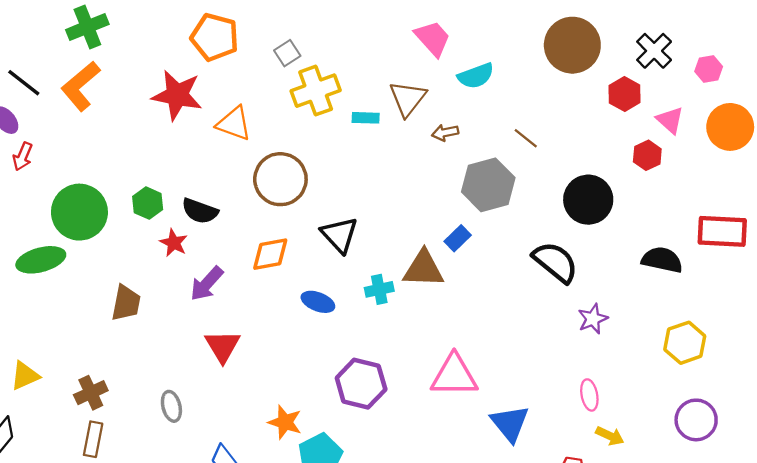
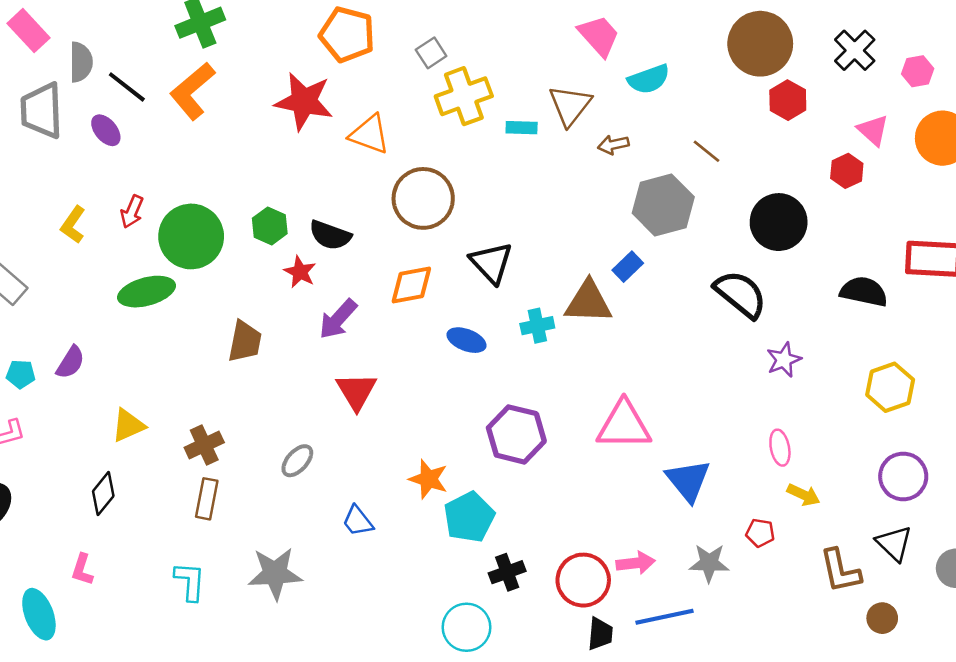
red hexagon: (625, 94) -> (788, 100), moved
red arrow: (23, 156) -> (132, 212), moved
gray ellipse: (171, 406) -> (297, 461), turned 56

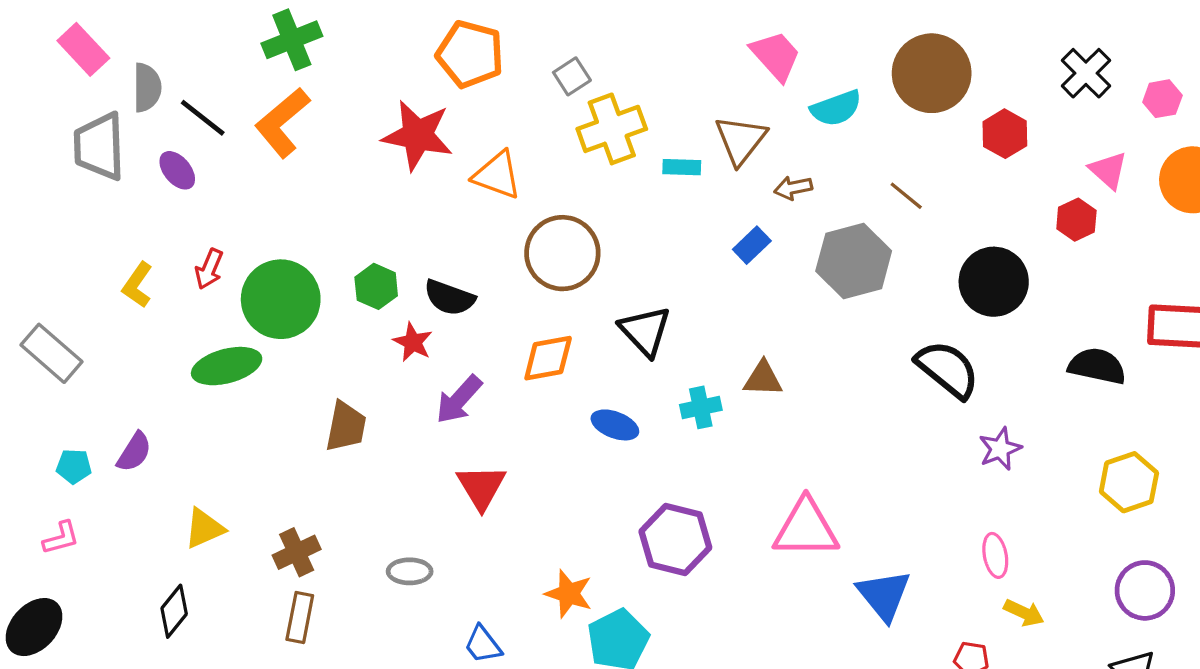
brown circle: (760, 44) -> (932, 73), moved
blue rectangle: (628, 267) -> (752, 245), moved
brown triangle: (588, 302) -> (763, 379), size x0.7
gray ellipse: (297, 461) -> (410, 571), turned 48

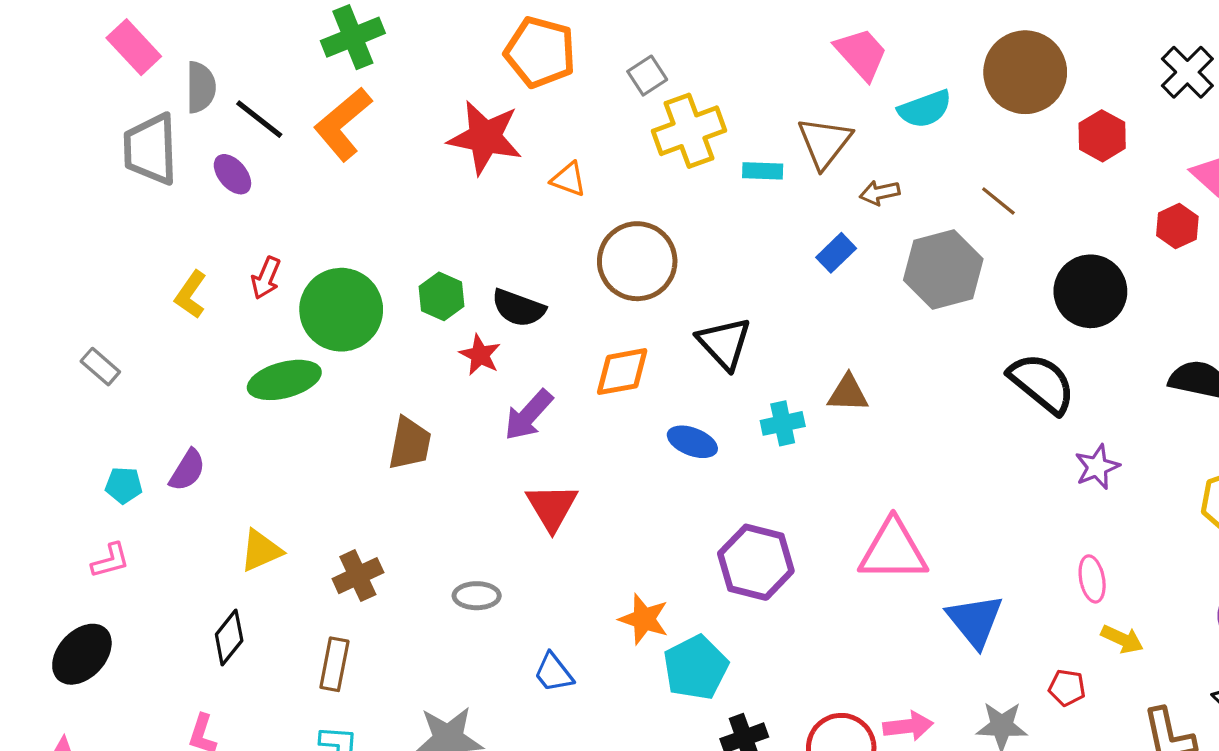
orange triangle: (497, 175) -> (569, 179), size x0.7
gray rectangle: (52, 353) -> (100, 367), size x0.6
brown rectangle: (300, 618) -> (334, 664), moved

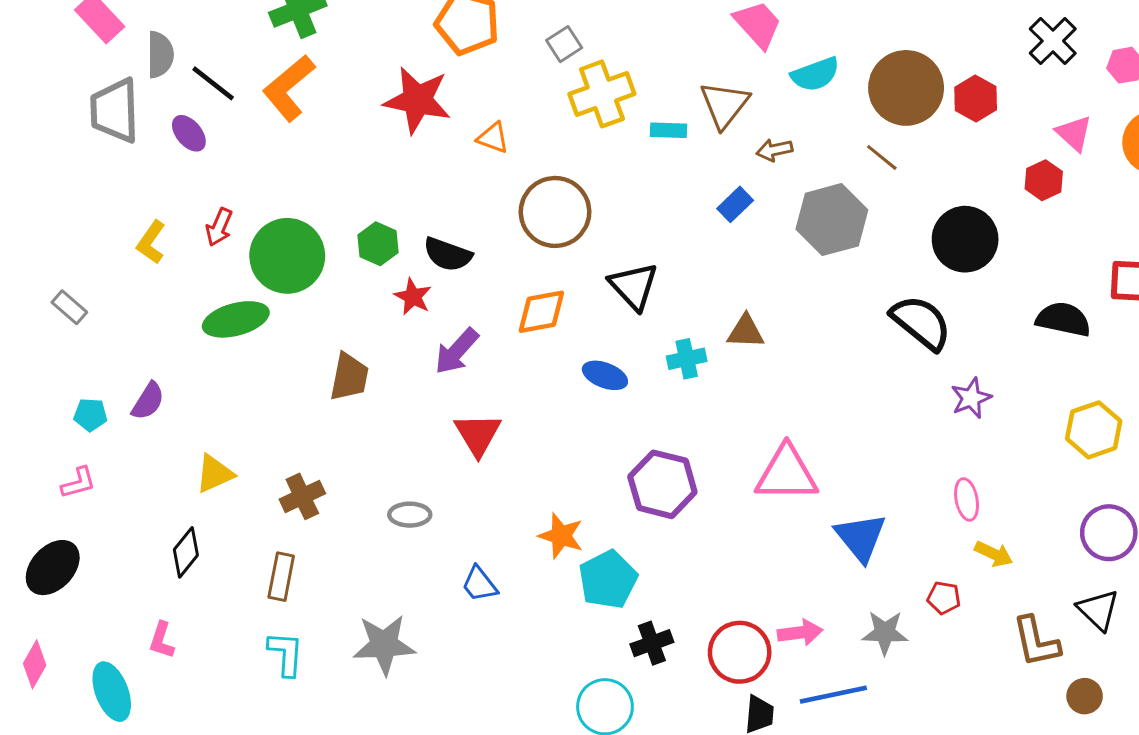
brown circle: (1025, 72) -> (906, 88), moved

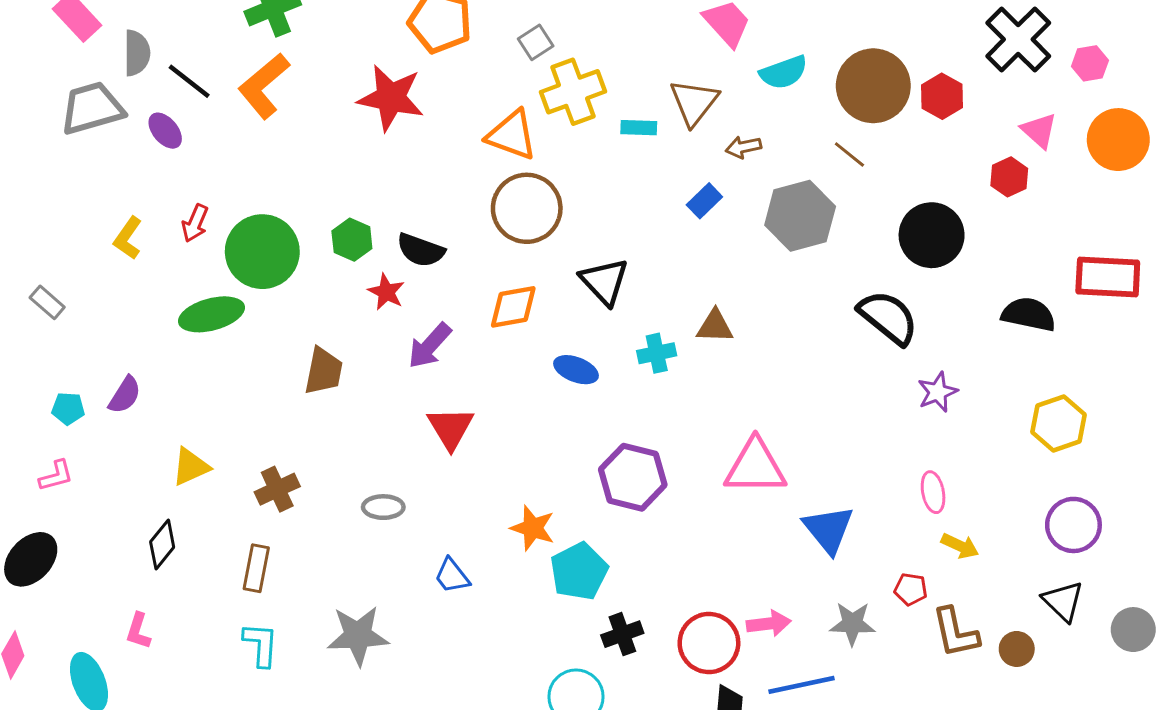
black cross: (1053, 41) -> (1018, 39), size x1.4
gray trapezoid: (115, 111) -> (92, 108), turned 76
orange triangle: (493, 138) -> (512, 135), moved, size x1.6
brown L-shape: (1036, 642) -> (955, 633), moved
brown circle: (1085, 696) -> (1017, 649), moved

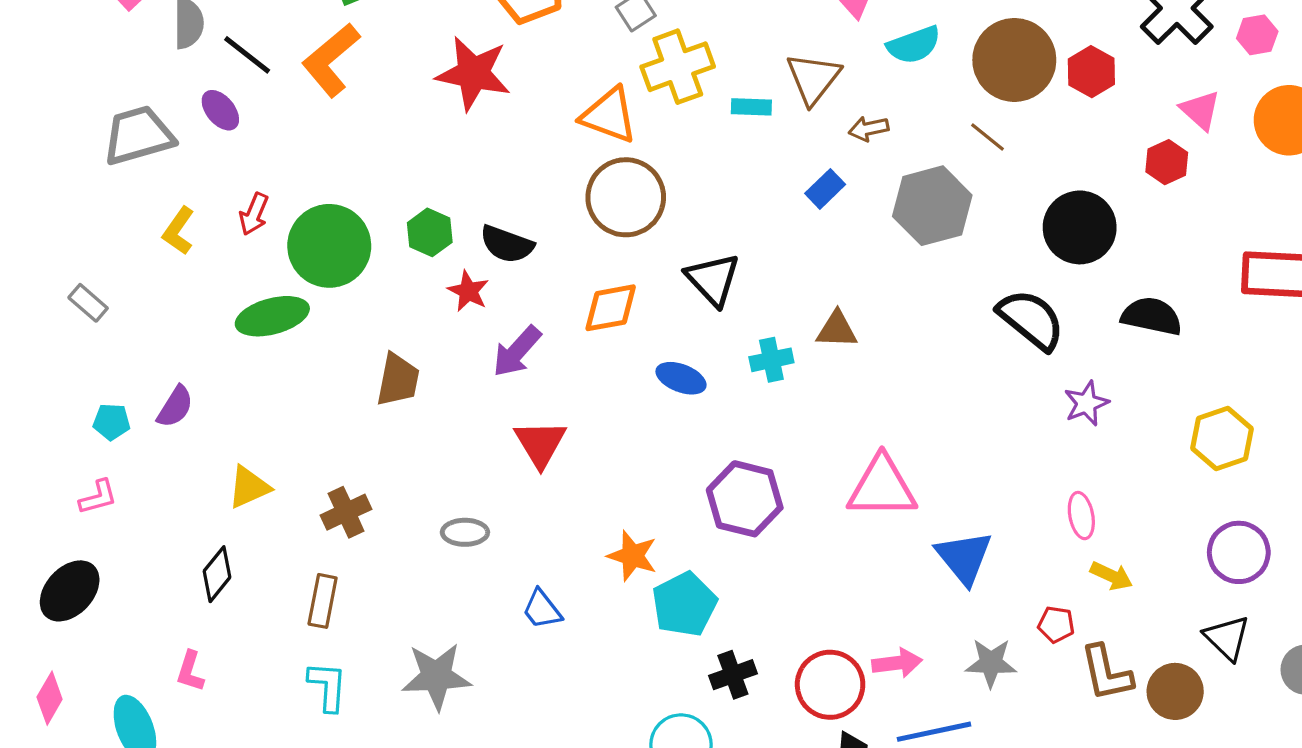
gray trapezoid: (92, 108) -> (138, 135), moved
black semicircle: (1029, 314) -> (1152, 316), moved
brown circle: (1017, 649) -> (1175, 691), size x1.4

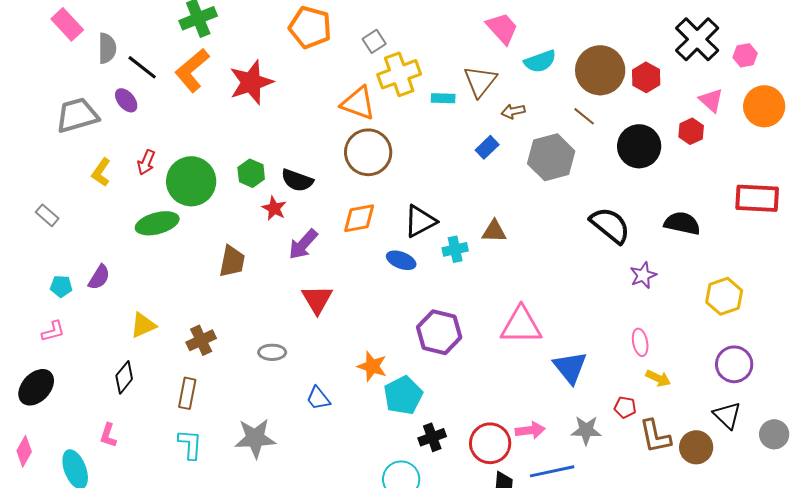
red star: (473, 73) -> (251, 82), moved, turned -30
black circle: (1080, 227) -> (639, 146), moved
black triangle: (713, 279) -> (420, 221), moved, turned 45

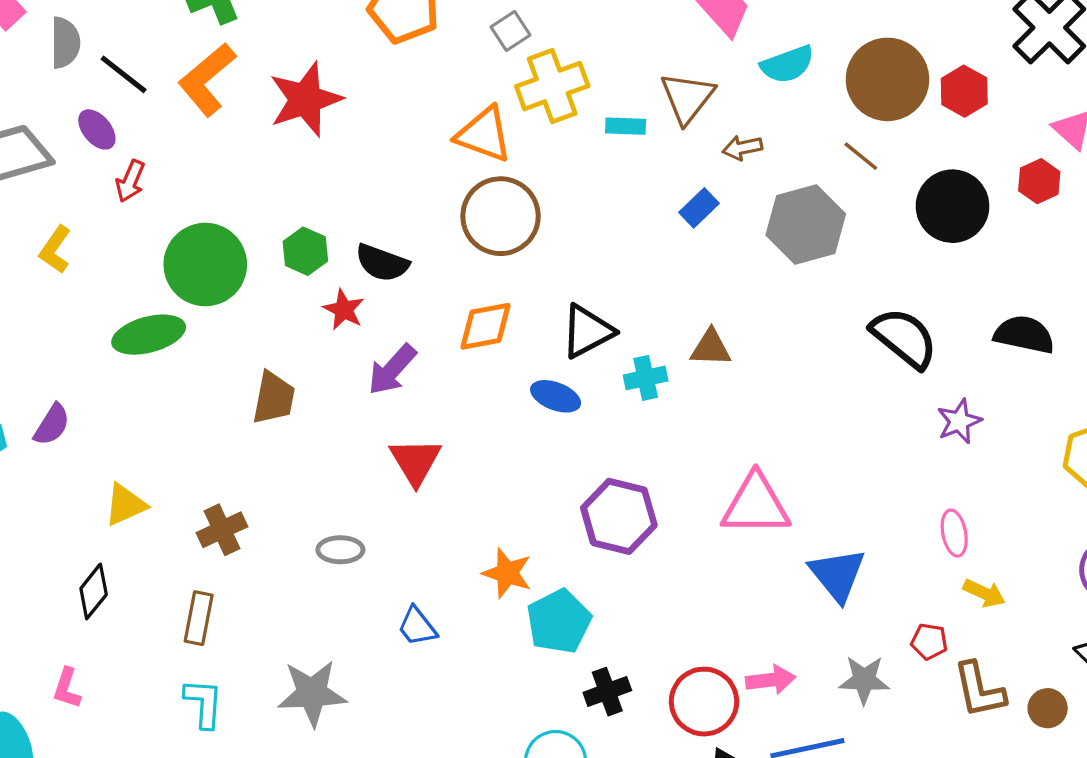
red arrow: (146, 162) -> (130, 181), moved
brown circle: (696, 447) -> (1048, 708), size x0.7

